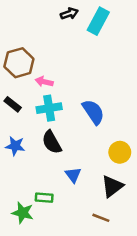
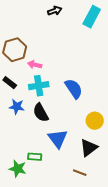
cyan rectangle: (98, 21) -> (92, 17), moved
blue star: (15, 146) -> (17, 107), moved
blue triangle: (73, 175) -> (58, 139), size x1.5

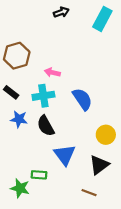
pink arrow: (35, 65) -> (52, 72), moved

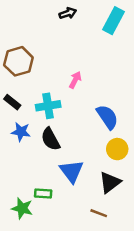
pink arrow: (52, 72) -> (75, 80), moved, turned 104
blue semicircle: (82, 99) -> (107, 117), moved

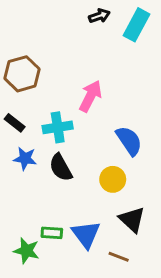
black arrow: (68, 13) -> (99, 16), moved
pink arrow: (75, 80) -> (90, 96), size x1.5
yellow circle: (117, 149) -> (113, 179), moved
blue triangle: (72, 171) -> (86, 234), moved
black triangle: (110, 182) -> (132, 220), turned -40

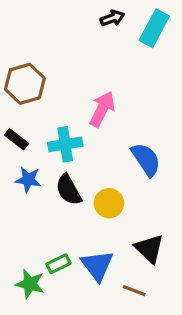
yellow circle: (113, 179) -> (109, 203), moved
green rectangle: (52, 233) -> (58, 264), turned -30

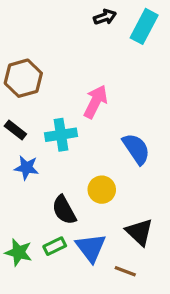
black semicircle: (69, 190) -> (64, 210), moved
green star: (30, 284) -> (19, 252), moved

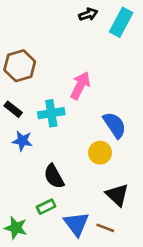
yellow circle: (102, 190) -> (100, 153), moved
blue triangle: (91, 248) -> (76, 224), moved
green star: (19, 252) -> (16, 228), moved

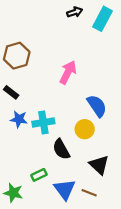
cyan cross: (51, 113) -> (43, 123), moved
black semicircle: (54, 176) -> (61, 149), moved

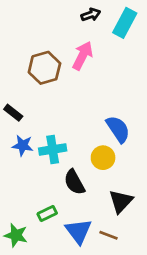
brown hexagon: (17, 56) -> (44, 68), moved
pink arrow: (68, 72) -> (83, 56), moved
black triangle: (99, 165) -> (121, 201), turned 30

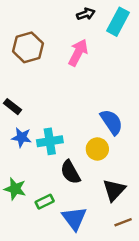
brown hexagon: (44, 68) -> (28, 47), moved
green star: (16, 235) -> (15, 189), moved
brown line: (108, 235) -> (123, 222), moved, turned -42

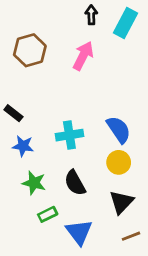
black arrow: (86, 14) -> (91, 15), turned -72
cyan cross: (50, 141) -> (69, 135), moved
yellow circle: (97, 149) -> (119, 162), moved
green star: (15, 189) -> (34, 183), moved

